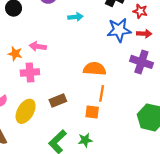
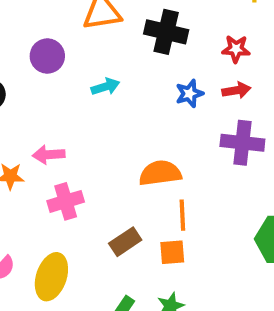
red star: (140, 11) -> (236, 49), moved
blue star: (119, 30) -> (189, 94), size x0.6
pink cross: (30, 72) -> (66, 201), moved
brown rectangle: (58, 100) -> (125, 242), moved

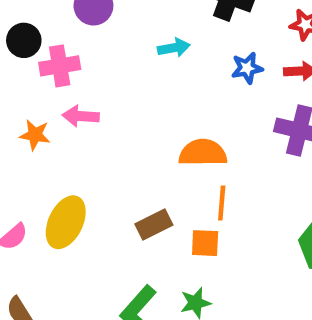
cyan arrow: (105, 87) -> (174, 48), moved
pink cross: (66, 201) -> (60, 66), moved
yellow ellipse: (51, 277) -> (66, 222), moved

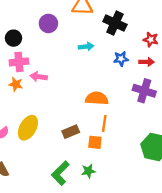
pink cross: (60, 66) -> (19, 62), moved

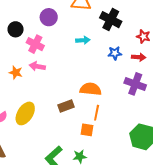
pink cross: (19, 62) -> (35, 44), moved, turned 30
brown rectangle: (71, 132) -> (66, 106), moved

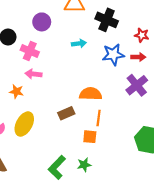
blue star: (115, 53) -> (113, 55), size x1.5
orange star: (16, 73) -> (16, 91), moved
purple cross: (135, 84) -> (137, 85), turned 35

